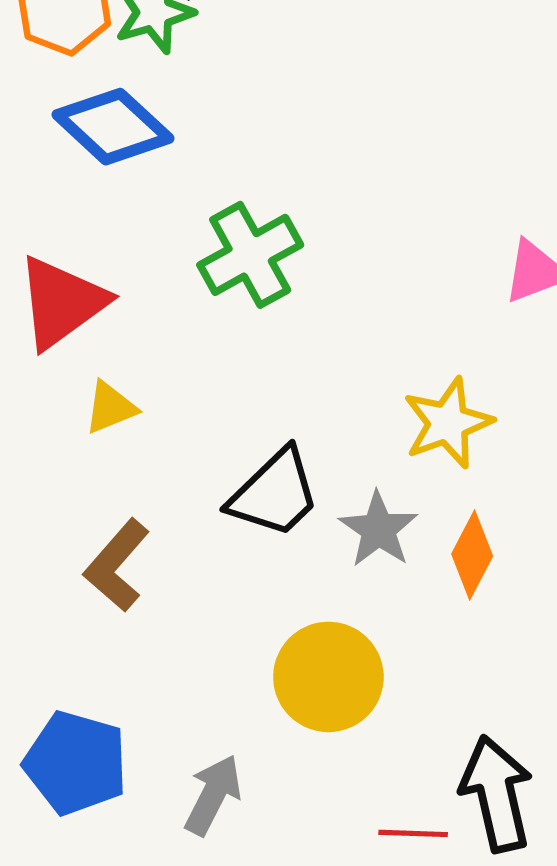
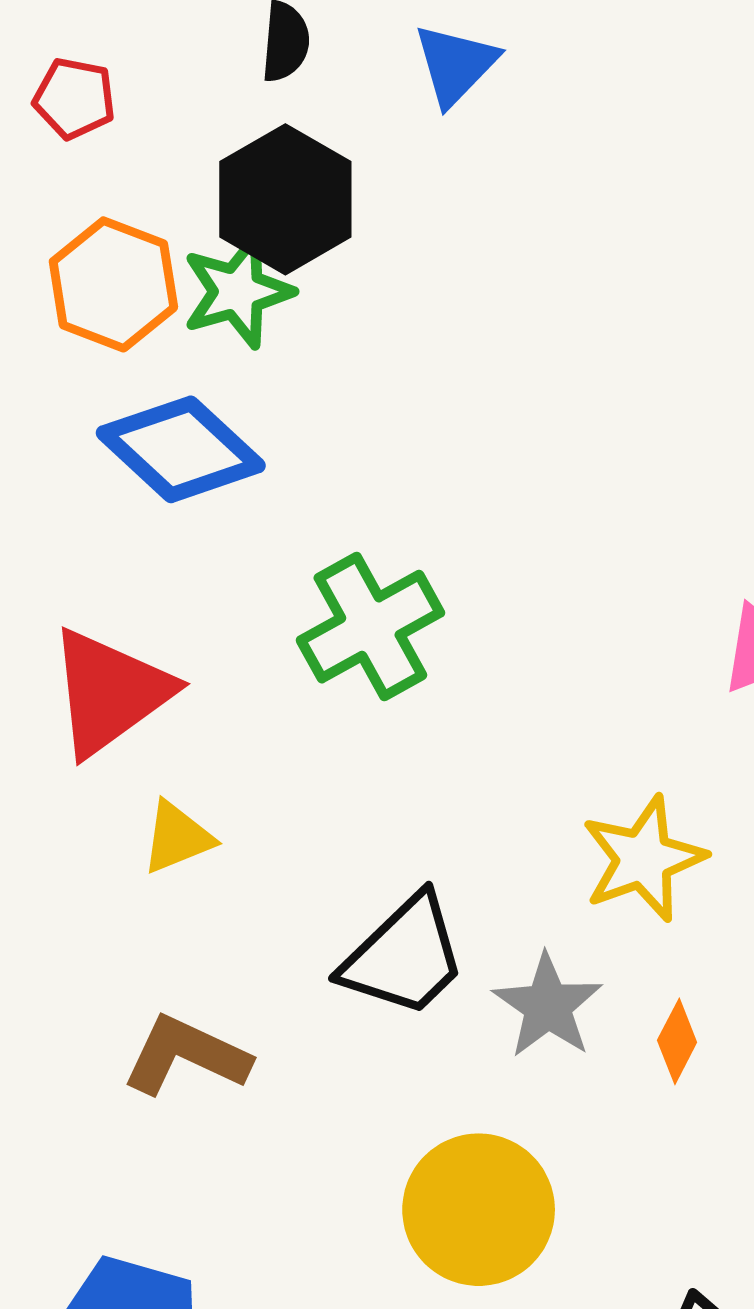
orange diamond: (472, 555) -> (677, 1041), size x0.7
brown L-shape: (117, 565) -> (186, 1055), turned 74

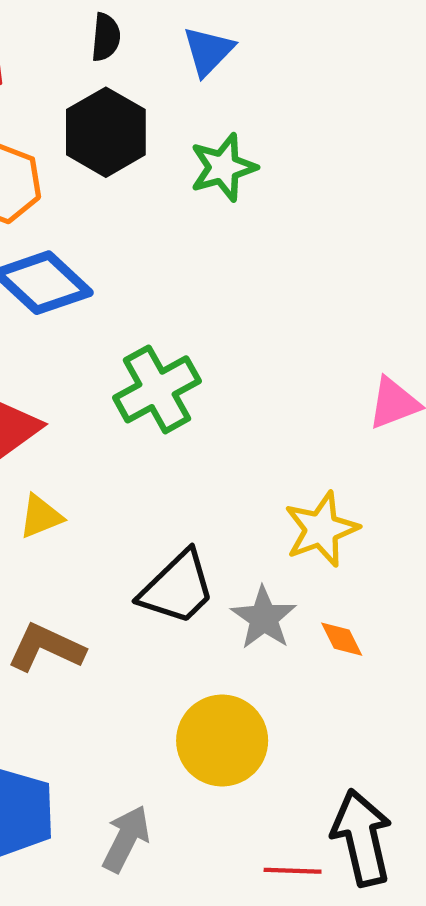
green star: (238, 292) -> (223, 167), moved
orange diamond: (677, 1041) -> (342, 639), turned -54

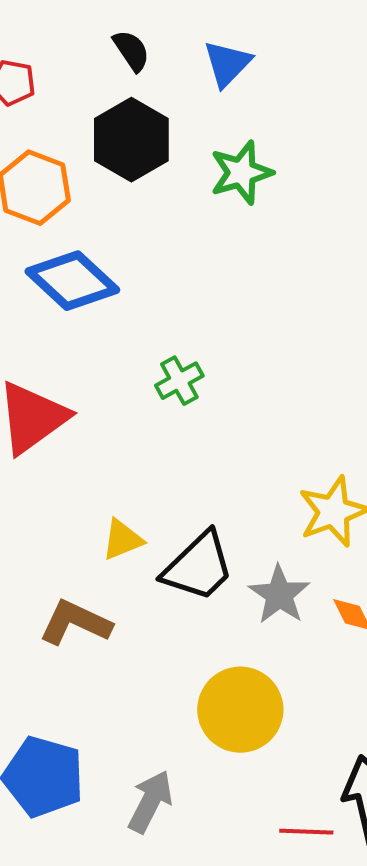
black semicircle: (106, 37) -> (131, 51), turned -39
green cross: (157, 389) -> (179, 381), size x0.6
yellow triangle: (41, 516) -> (122, 540), moved

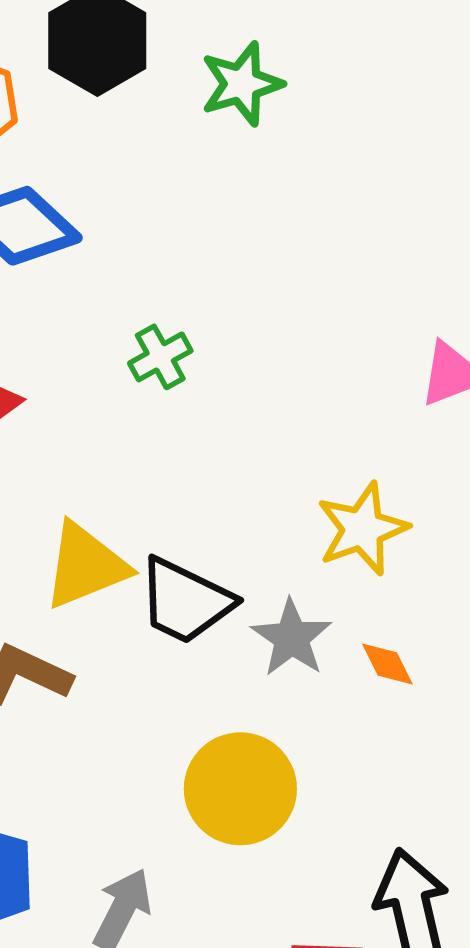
yellow triangle: (122, 540) -> (85, 566), size x1.6
black trapezoid: (198, 567) -> (185, 601), turned 70

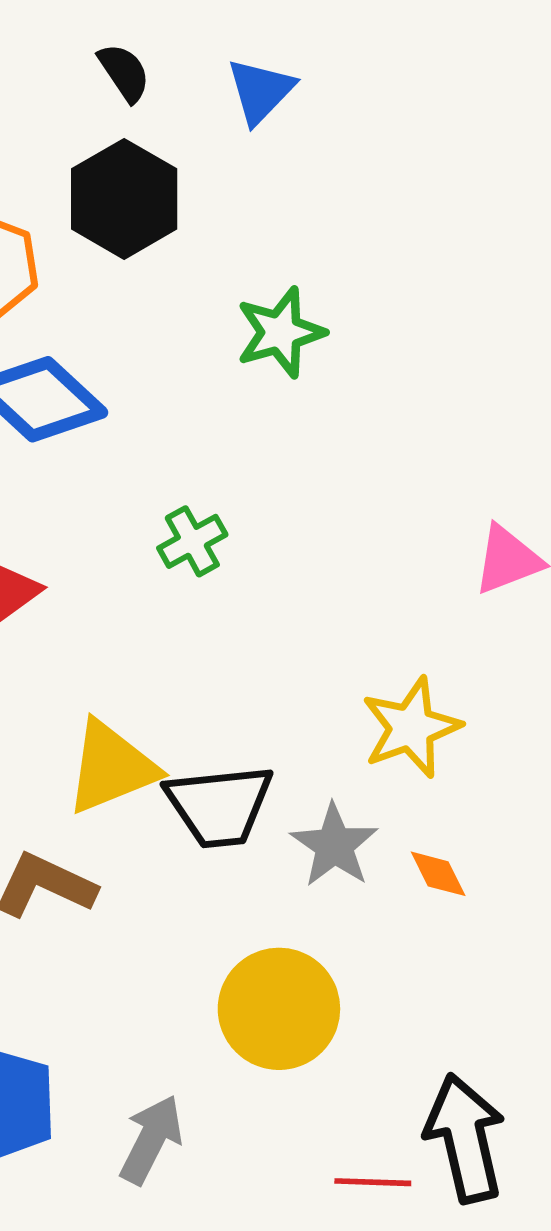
green star: (242, 84) -> (280, 332), moved
black trapezoid: (185, 601) -> (219, 806), turned -32

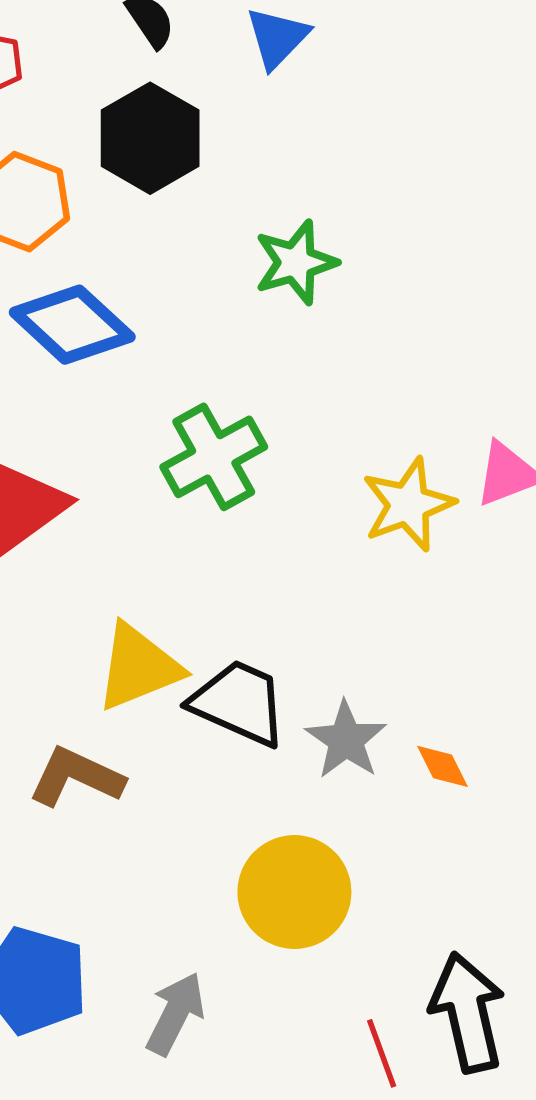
green cross: (192, 541) -> (214, 457), size x1.6
yellow star: (411, 727) -> (408, 505), moved
black trapezoid: (219, 806) -> (239, 703), turned -150
red line: (373, 1182) -> (382, 1053), turned 68

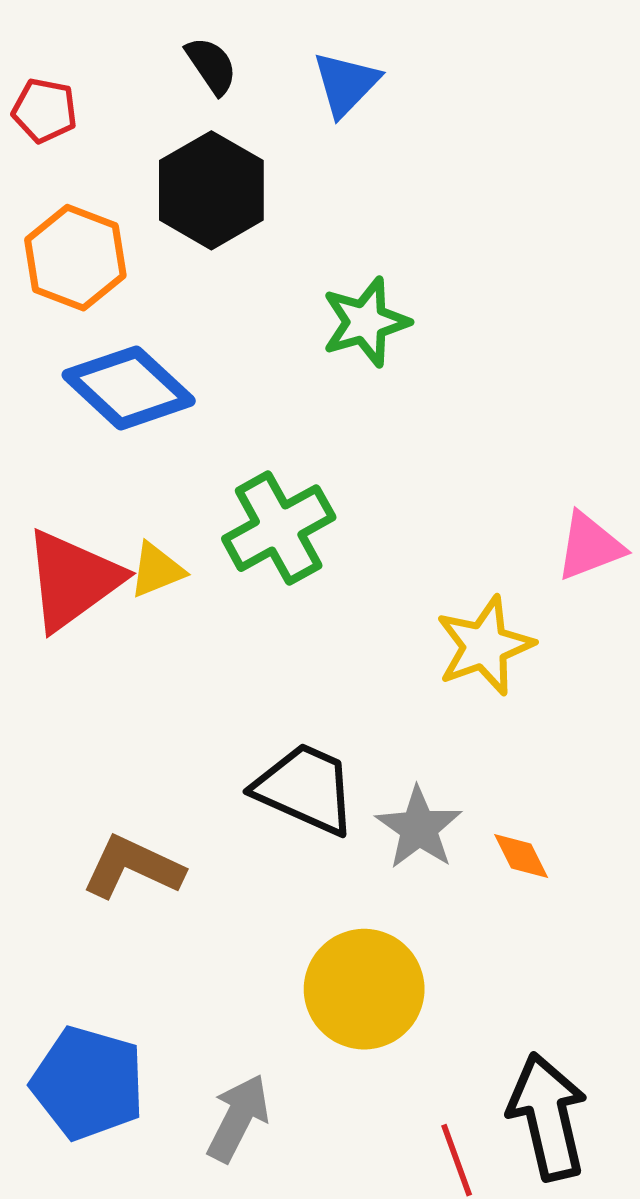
yellow star: (408, 505) -> (485, 646), moved
yellow triangle: (138, 667) -> (157, 570), moved, size x0.6

